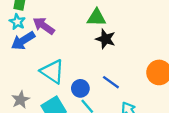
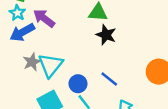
cyan triangle: (52, 72) -> (51, 65), turned 32
gray star: (21, 100) -> (32, 62), moved

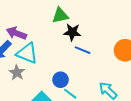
cyan triangle: (51, 65) -> (27, 53), moved, turned -30
blue line: (109, 79) -> (83, 50), moved

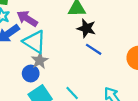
gray star: (17, 73) -> (40, 60), moved
blue circle: (61, 80) -> (31, 74), moved

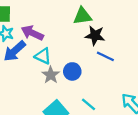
cyan triangle: (35, 42) -> (43, 56), size x0.7
blue circle: (31, 74) -> (72, 71), moved

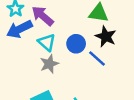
blue line: (105, 56) -> (97, 58), moved
blue circle: (72, 71) -> (76, 44), moved

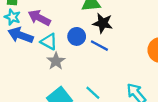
blue arrow: (19, 29) -> (21, 35), turned 60

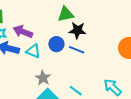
gray star: (56, 61) -> (43, 78), moved

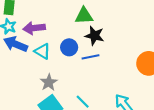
purple arrow: (23, 32) -> (34, 28), turned -36
blue line: (77, 50) -> (91, 57), turned -42

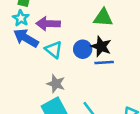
black star: (94, 36) -> (101, 46), moved
gray star: (49, 82) -> (56, 84), turned -30

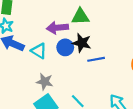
purple arrow: (48, 24) -> (57, 28), moved
blue line: (104, 62) -> (96, 59), moved

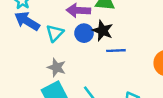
cyan triangle: (39, 51) -> (55, 33), turned 35

